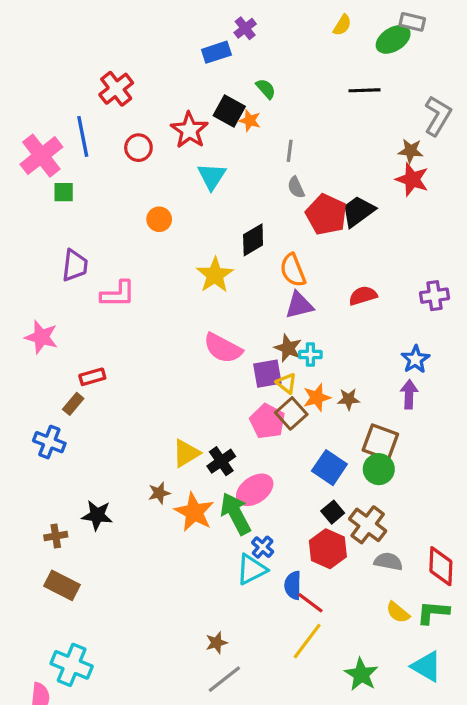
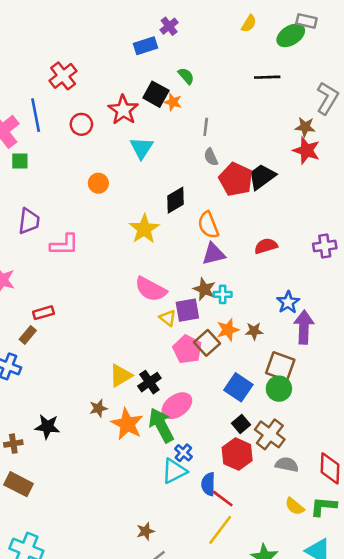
blue star: (415, 359) -> (288, 302), moved
yellow triangle: (286, 383) -> (168, 318), moved
purple arrow: (409, 394) -> (304, 327), size x1.4

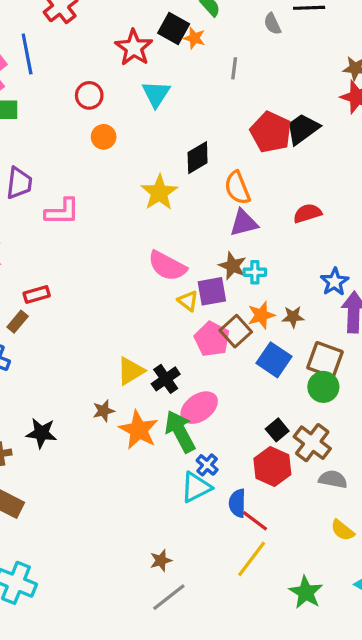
red circle: (81, 124) -> (89, 95), moved
gray semicircle: (211, 157) -> (272, 24), moved
blue square: (238, 387) -> (274, 360), moved

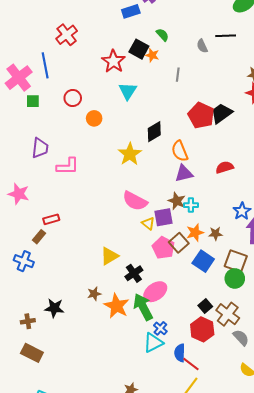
red circle: (89, 95) -> (73, 98), moved
yellow triangle: (131, 371) -> (109, 256), moved
gray semicircle: (333, 479) -> (241, 338), turned 36

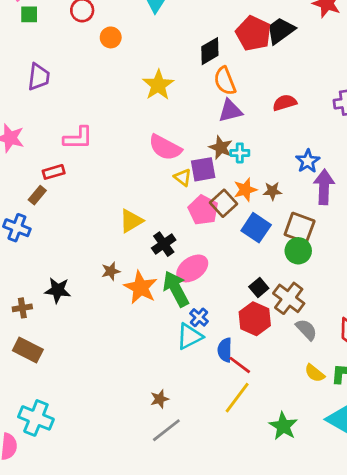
black diamond: (154, 132) -> (210, 51), moved
pink L-shape: (68, 166) -> (78, 138), moved

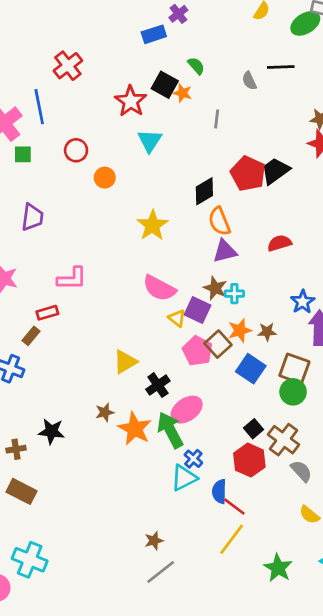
purple square: (203, 169) -> (198, 310), turned 35

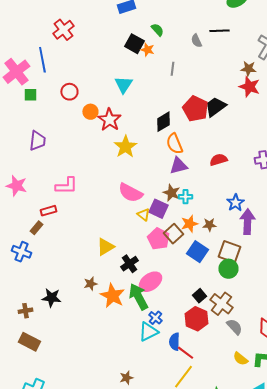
red star: (131, 101) -> (109, 120), moved

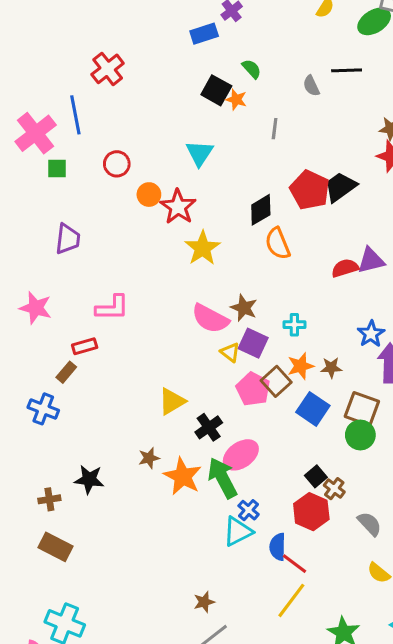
purple triangle: (178, 166) -> (371, 260), moved
brown star: (171, 193) -> (244, 308), moved
brown cross: (221, 304) -> (334, 489), moved, size x0.6

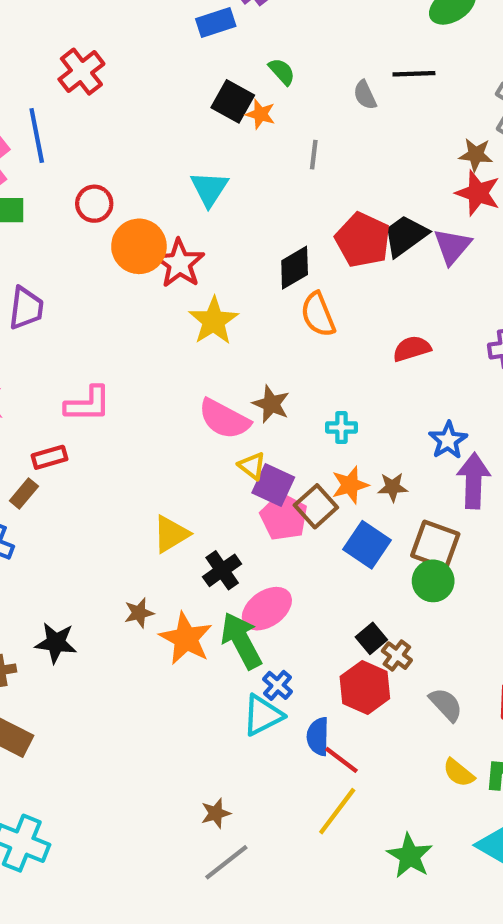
orange circle: (149, 195) -> (139, 246), size x1.6
purple triangle: (371, 260) -> (452, 246), moved, turned -36
purple square: (253, 343) -> (273, 485), moved

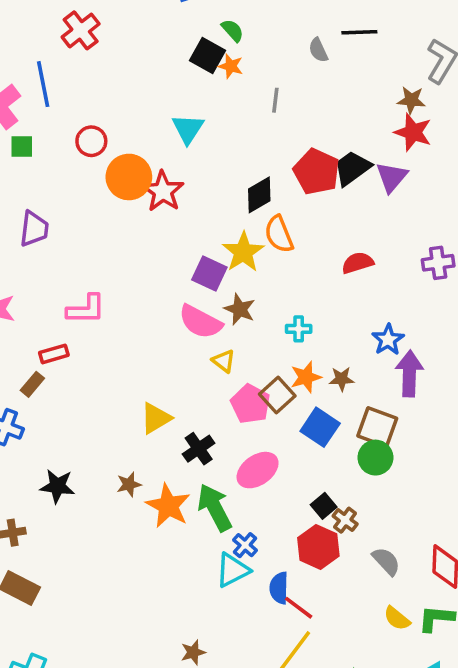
green semicircle: (282, 72) -> (233, 30), moved
yellow star: (214, 321) -> (243, 252), moved
purple square: (273, 485) -> (209, 273), moved
pink ellipse: (267, 609) -> (258, 470), moved
black star: (56, 643) -> (57, 486), moved

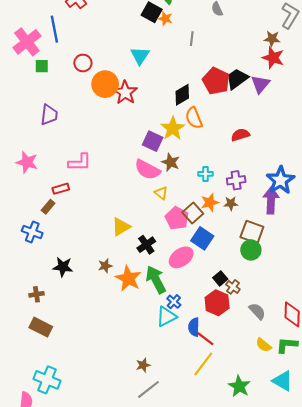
purple cross: (438, 263) -> (236, 180), moved
blue star: (388, 340) -> (280, 180), moved, size x1.5
blue square: (320, 427) -> (202, 238), moved

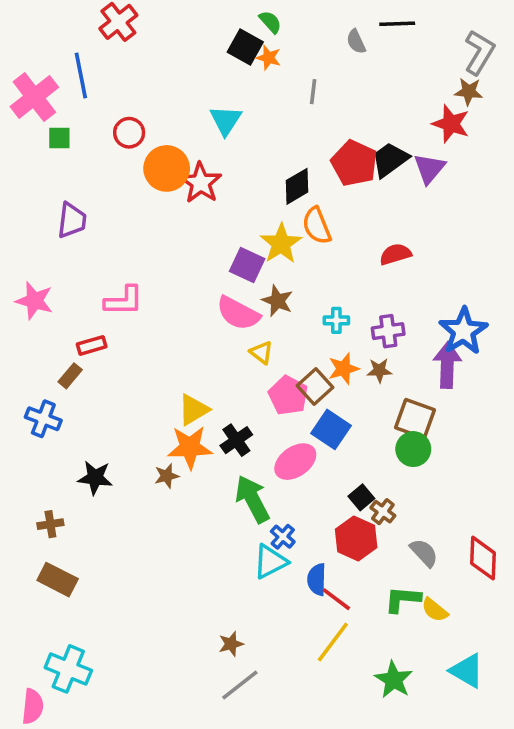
brown star: (272, 39) -> (469, 92), moved
orange star: (128, 278) -> (190, 447), moved, turned -30
green L-shape: (287, 345) -> (403, 599), moved

